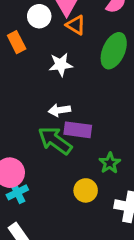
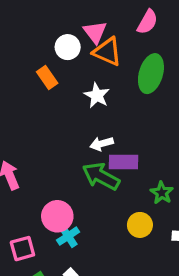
orange triangle: (76, 25) -> (107, 52), size x1.4
white star: (61, 65) -> (97, 95), turned -30

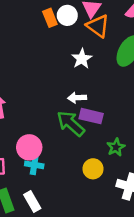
orange rectangle: (47, 77) -> (50, 18), moved
cyan cross: (68, 236) -> (34, 165), turned 30

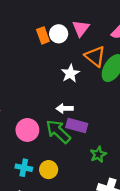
orange triangle: (98, 26) -> (95, 56), moved
pink circle: (29, 147) -> (27, 130), moved
yellow circle: (93, 169) -> (49, 170), moved

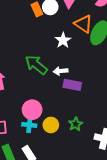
pink circle: (27, 130) -> (32, 110), moved
green arrow: (58, 131) -> (36, 65), moved
green star: (98, 154) -> (76, 124), moved

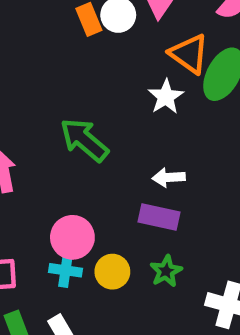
white star: (63, 40) -> (166, 97), moved
white arrow: (61, 71) -> (169, 177), moved
purple rectangle: (72, 85) -> (159, 217), moved

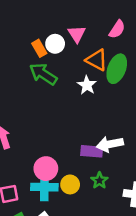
green arrow: (84, 140) -> (43, 74), moved
white arrow: (169, 177) -> (110, 144), moved, size x1.5
cyan cross: (65, 270) -> (44, 187), size x1.5

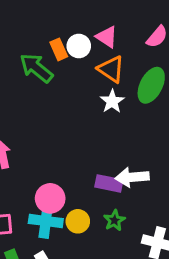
pink triangle: (77, 34) -> (107, 37), turned -30
orange triangle: (97, 60) -> (111, 69), moved
green arrow: (43, 74) -> (36, 68), moved

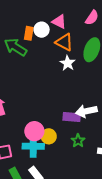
orange rectangle: (59, 49) -> (29, 33), turned 40
yellow circle: (78, 221) -> (49, 136), moved

